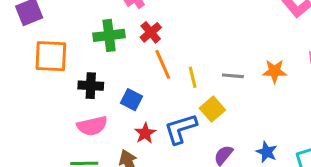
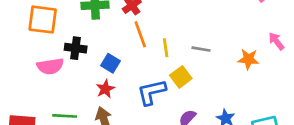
orange star: (275, 71) -> (248, 59), moved
pink semicircle: (92, 126) -> (50, 66), moved
red star: (145, 133) -> (105, 89), moved

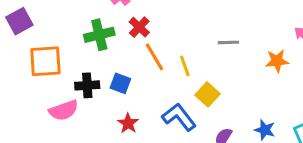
gray line: (201, 49) -> (228, 42), moved
blue square: (110, 63) -> (120, 83), moved
blue L-shape: (152, 92) -> (179, 117), turned 76

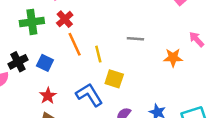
black cross: (87, 85) -> (18, 62), turned -30
yellow square: (207, 94) -> (114, 79), turned -30

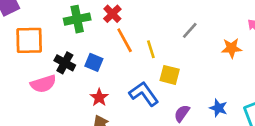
gray line: (135, 39) -> (190, 30), turned -49
black cross: (18, 62) -> (65, 63), turned -30

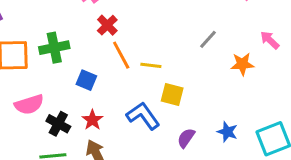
green cross: (77, 19) -> (54, 48), moved
gray line: (190, 30) -> (208, 39), moved
yellow line: (151, 49) -> (151, 65), turned -66
black cross: (65, 63) -> (58, 124), moved

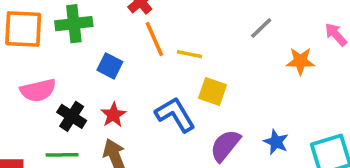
purple semicircle: (186, 138) -> (225, 146), size x1.4

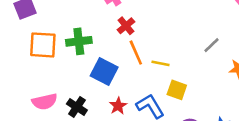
blue square: (110, 66) -> (104, 71), size x1.5
pink semicircle: (38, 90) -> (45, 102), moved
red star: (113, 115) -> (118, 106), moved

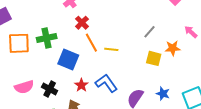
yellow square: (177, 90) -> (154, 58), moved

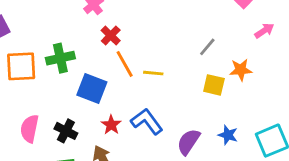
pink arrow: (191, 32) -> (264, 31), moved, turned 104
pink semicircle: (24, 87) -> (30, 129), turned 120

